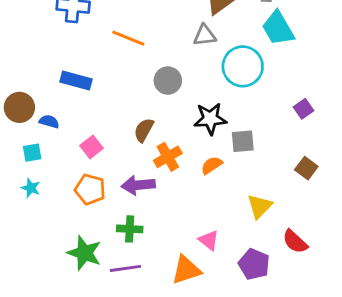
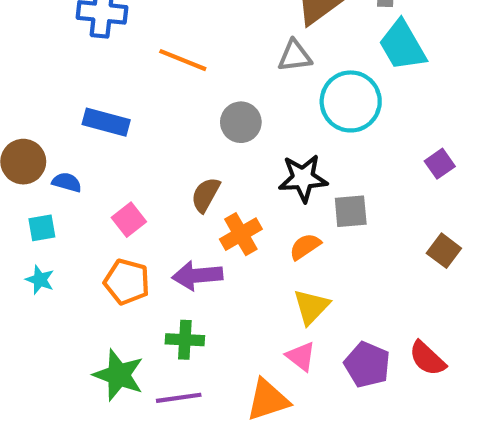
yellow triangle: (260, 206) -> (311, 307), moved
purple pentagon: (254, 264) -> (367, 365), moved

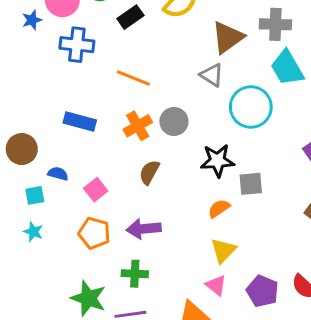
gray triangle: (295, 56) -> (212, 75), turned 40
blue semicircle: (67, 182) -> (58, 174), moved
orange cross: (241, 234) -> (138, 126), moved

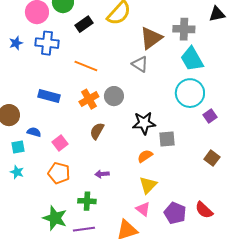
blue star: (32, 20) -> (16, 43), moved
cyan circle: (251, 107) -> (190, 93), moved
purple arrow: (144, 229) -> (102, 174), moved, size x0.6

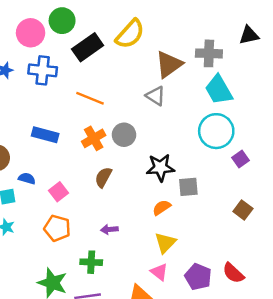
black rectangle: (84, 24) -> (88, 47), size x1.4

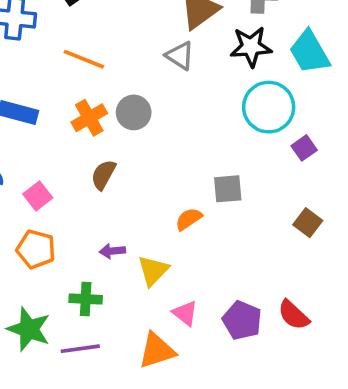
cyan trapezoid: (219, 90) -> (310, 52), moved
black star: (160, 168) -> (251, 47), moved
yellow triangle: (165, 243) -> (153, 271), moved

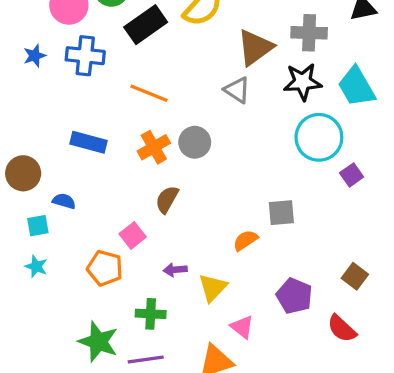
pink square: (38, 196) -> (133, 235), moved
brown square: (308, 223) -> (355, 276), moved
purple pentagon: (242, 320) -> (294, 296), moved

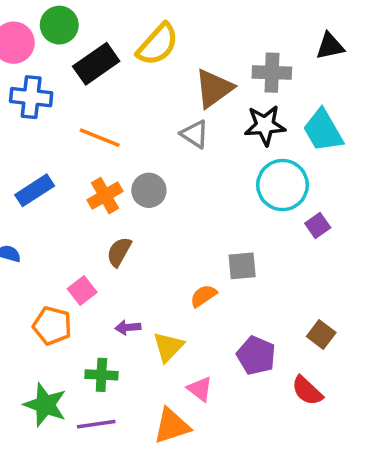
blue rectangle: (88, 142) -> (35, 190), turned -48

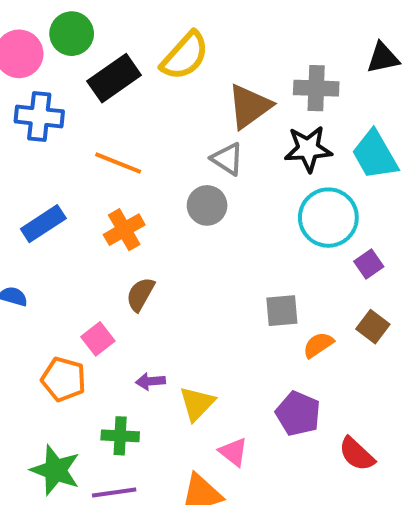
gray circle: (149, 190) -> (207, 205), moved
orange semicircle: (203, 296) -> (318, 345), moved
brown square: (321, 334) -> (373, 327), moved

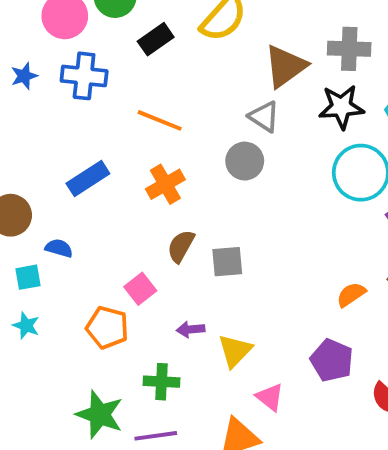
black rectangle: (114, 78) -> (156, 39), size x0.7
gray square: (282, 311) -> (227, 262), moved

